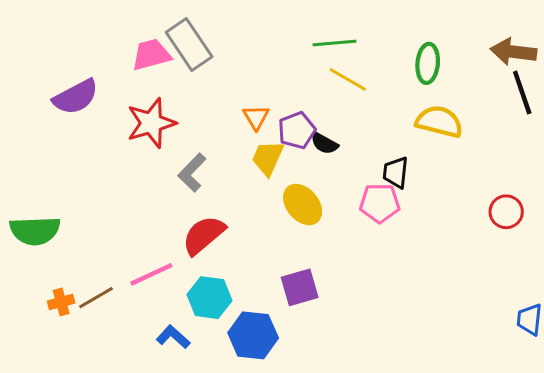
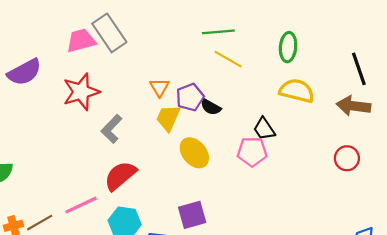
brown arrow: (513, 52) -> (353, 106), moved
black trapezoid: (396, 172) -> (264, 129), turned -40

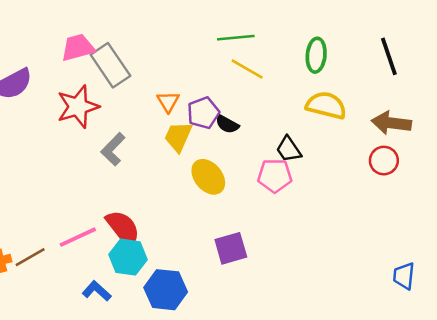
gray rectangle: (109, 33) -> (110, 65), moved
black line: (359, 69) -> (389, 56), moved
red circle: (347, 158) -> (384, 161), moved
red semicircle: (120, 176) -> (123, 228), moved, turned 92
purple square: (192, 215) -> (231, 248), moved

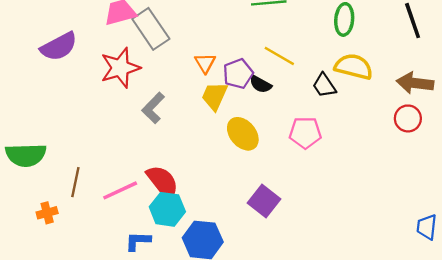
yellow line: (247, 69) -> (279, 56), moved
black trapezoid: (289, 149) -> (324, 85), moved
purple square: (231, 248) -> (264, 201), turned -36
brown line: (30, 257) -> (75, 182), moved, turned -48
blue L-shape: (97, 291) -> (138, 241), turned -40

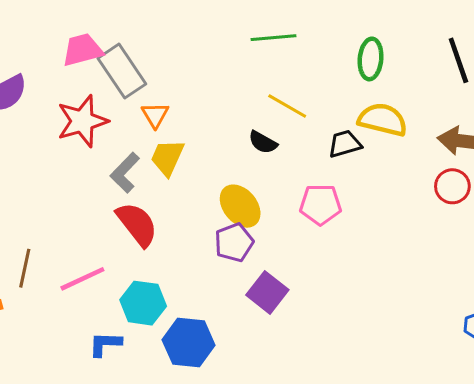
orange triangle: (205, 63) -> (155, 115), moved
purple pentagon: (238, 74) -> (234, 242), moved
black trapezoid: (324, 85) -> (345, 144), turned 108
yellow trapezoid: (215, 96) -> (167, 158), moved
red semicircle: (163, 182) -> (137, 224), moved

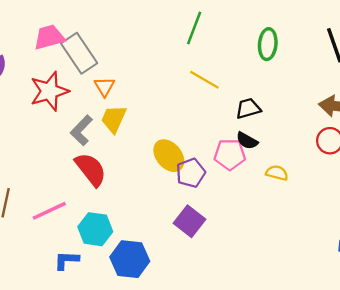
green line: (273, 38) -> (194, 28), turned -64
yellow semicircle: (383, 120) -> (277, 173), moved, size x0.6
black semicircle: (263, 142) -> (247, 141), moved
purple pentagon: (234, 242) -> (191, 173), moved

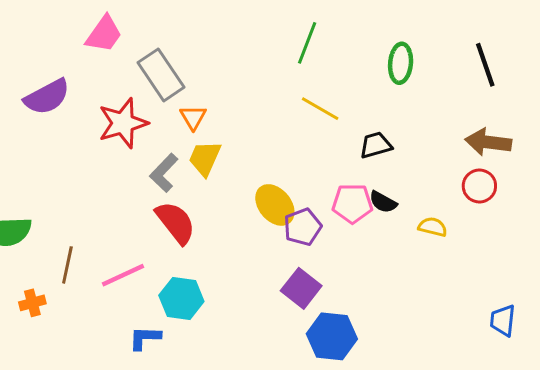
pink trapezoid: (49, 37) -> (104, 34), moved, turned 140
black semicircle: (247, 141) -> (383, 202), moved
yellow semicircle: (277, 173) -> (433, 227), moved
blue hexagon: (130, 259) -> (332, 336), moved

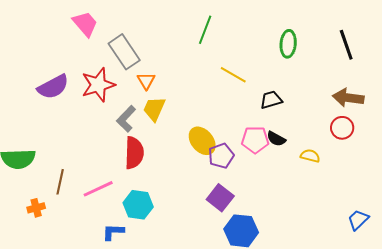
pink trapezoid: (104, 34) -> (85, 24), turned -76
green line: (307, 43) -> (205, 30), moved
purple semicircle: (47, 97) -> (53, 87), moved
red semicircle: (176, 223) -> (134, 153), turned 40
blue trapezoid: (503, 320) -> (358, 220), turned 40

